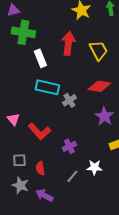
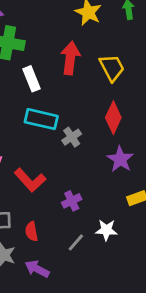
red diamond: (99, 86) -> (113, 118), turned -75

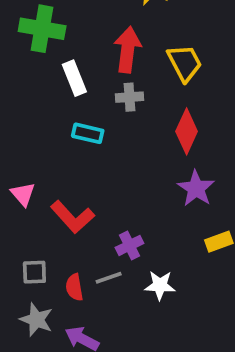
cyan rectangle: (41, 119) -> (88, 133), size x0.7
gray cross: (72, 137) -> (129, 97), moved, turned 30
white star: (106, 230) -> (160, 285), moved
gray line: (76, 242) -> (109, 278), moved, turned 30

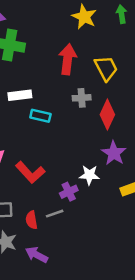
white rectangle: (74, 78) -> (20, 95), moved, turned -75
gray cross: (129, 97) -> (82, 98), moved
white star: (160, 285) -> (89, 175), moved

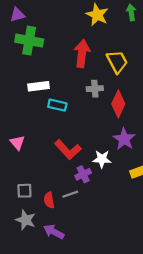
red L-shape: (30, 172) -> (68, 150), moved

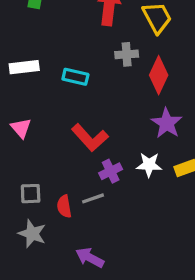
white rectangle: (39, 86) -> (24, 67), moved
white star: (102, 159) -> (149, 165), moved
purple arrow: (54, 232) -> (90, 258), moved

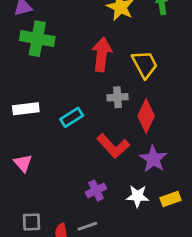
cyan rectangle: (75, 77) -> (72, 117), turned -45
red L-shape: (90, 138) -> (113, 146), moved
purple cross: (111, 171) -> (96, 190), moved

